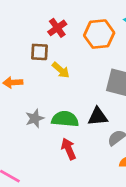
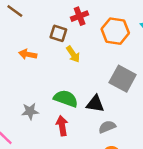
gray star: (35, 118) -> (30, 111), moved

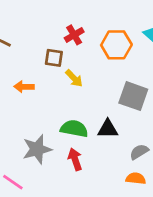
gray star: (30, 111) -> (37, 149), size x1.5
gray semicircle: (107, 127) -> (139, 152), moved

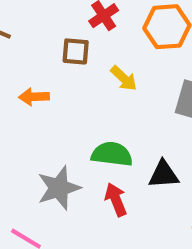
yellow arrow: (74, 78) -> (124, 78), moved
black triangle: (108, 129) -> (164, 174), moved

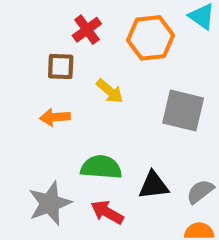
orange arrow: (34, 97) -> (55, 117), moved
red arrow: (116, 200) -> (107, 212), turned -36

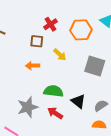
black triangle: (154, 185) -> (78, 101), turned 42

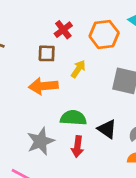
yellow arrow: (60, 55) -> (78, 69), turned -96
orange arrow: (33, 66) -> (43, 86), size x1.5
red arrow: (55, 113) -> (77, 147), turned -112

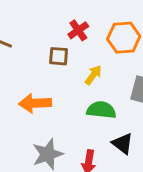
orange arrow: (43, 86) -> (35, 103), moved
green semicircle: (73, 118) -> (101, 110), moved

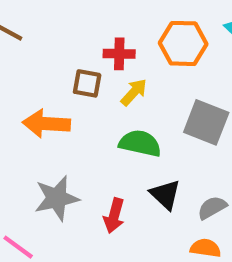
red cross: (78, 30) -> (119, 54), moved, turned 30
brown square: (59, 56) -> (87, 83), moved

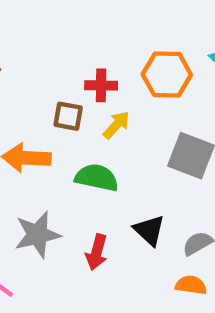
green semicircle: (140, 143) -> (97, 178), moved

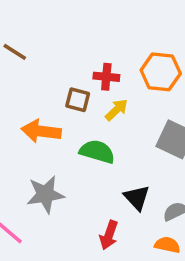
red arrow: (97, 252) -> (109, 235), moved

